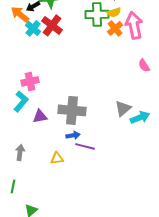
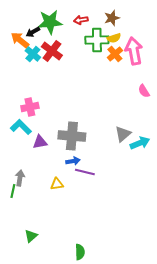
cyan L-shape: (21, 101) -> (21, 127), turned -85
green line: (13, 186) -> (13, 191), moved

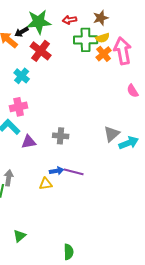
cyan cross: (33, 54) -> (22, 76), moved
gray cross: (72, 136) -> (61, 136), size x0.6
blue arrow: (73, 161) -> (57, 171), moved

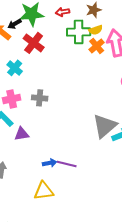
gray triangle: (112, 134) -> (105, 126), size x1.5
gray cross: (61, 136) -> (40, 98), moved
yellow triangle: (46, 184) -> (44, 191), moved, size x1.5

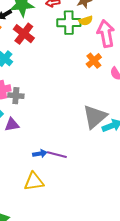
orange cross: (97, 46) -> (94, 61), moved
gray cross: (40, 98) -> (16, 96), moved

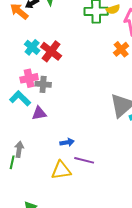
red cross: (24, 34) -> (51, 51), moved
purple line: (57, 155) -> (84, 160), moved

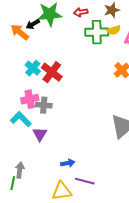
purple triangle: (39, 113) -> (40, 134), turned -49

